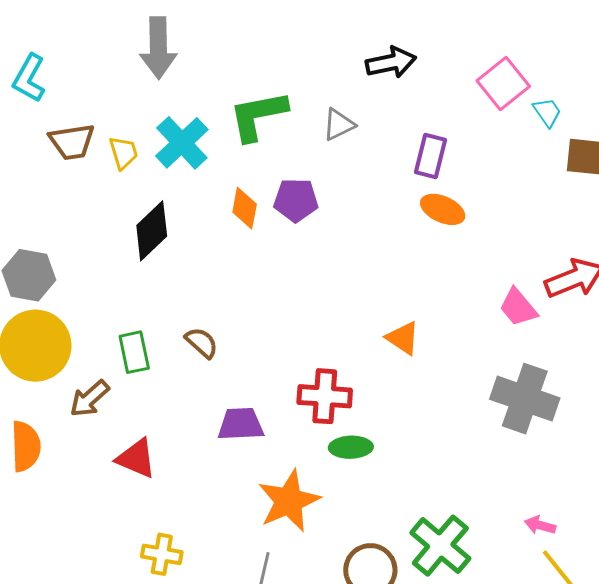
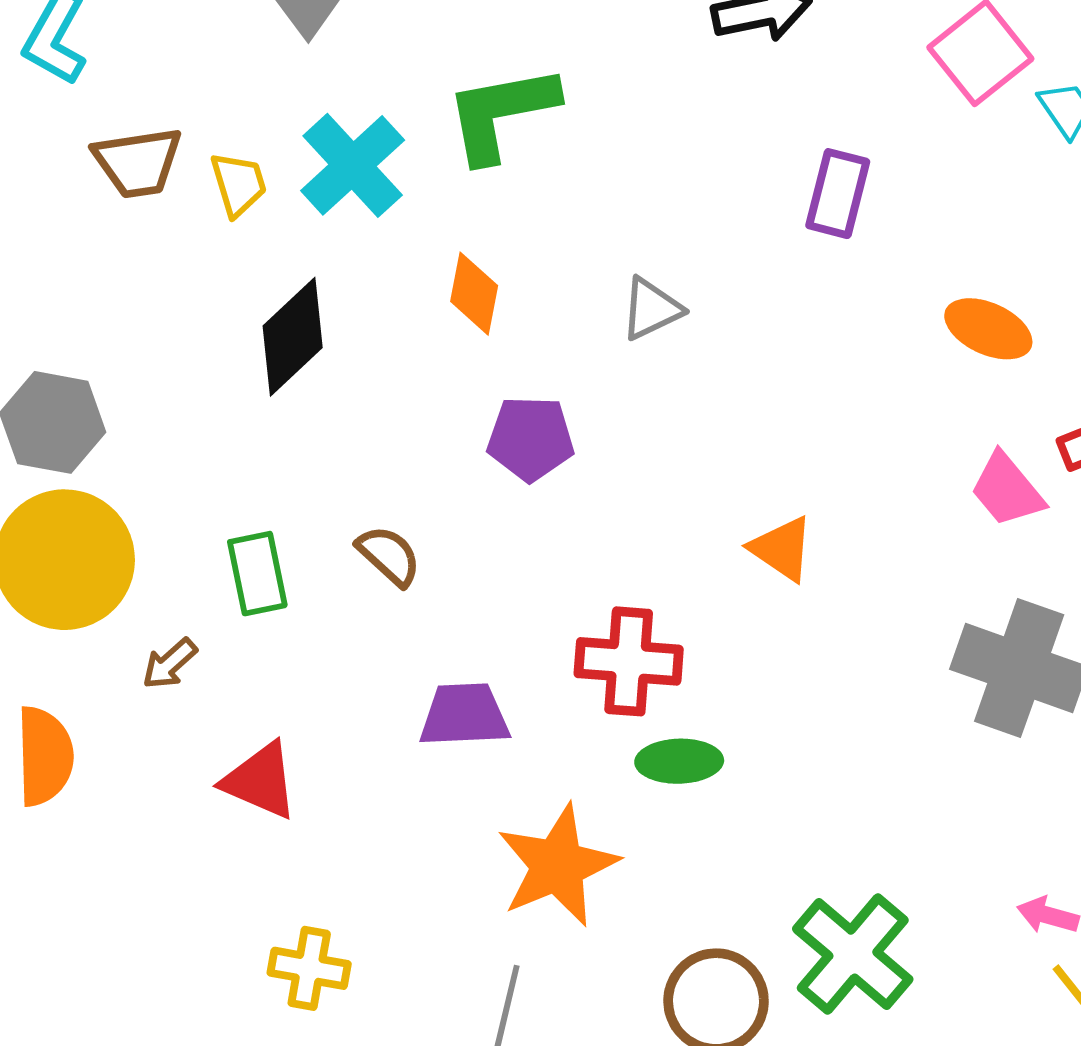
gray triangle: (339, 125) -> (651, 309), moved
purple pentagon: (296, 200) -> (531, 439), moved
orange ellipse: (443, 209) -> (988, 329), moved
brown arrow: (89, 399) -> (170, 664), size x0.7

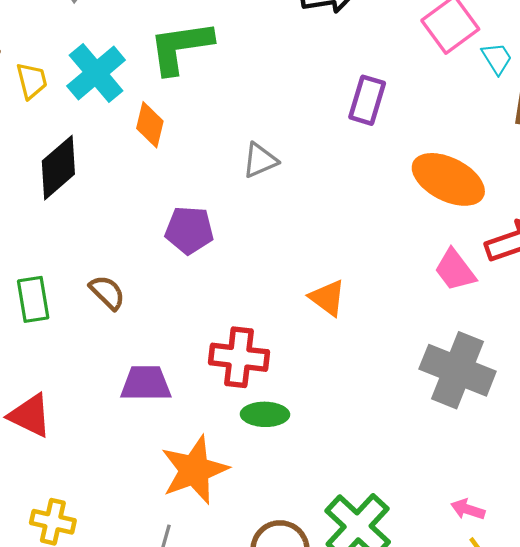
orange diamond: (474, 294) -> (150, 125), moved
orange ellipse: (988, 329) -> (448, 179), size x1.5

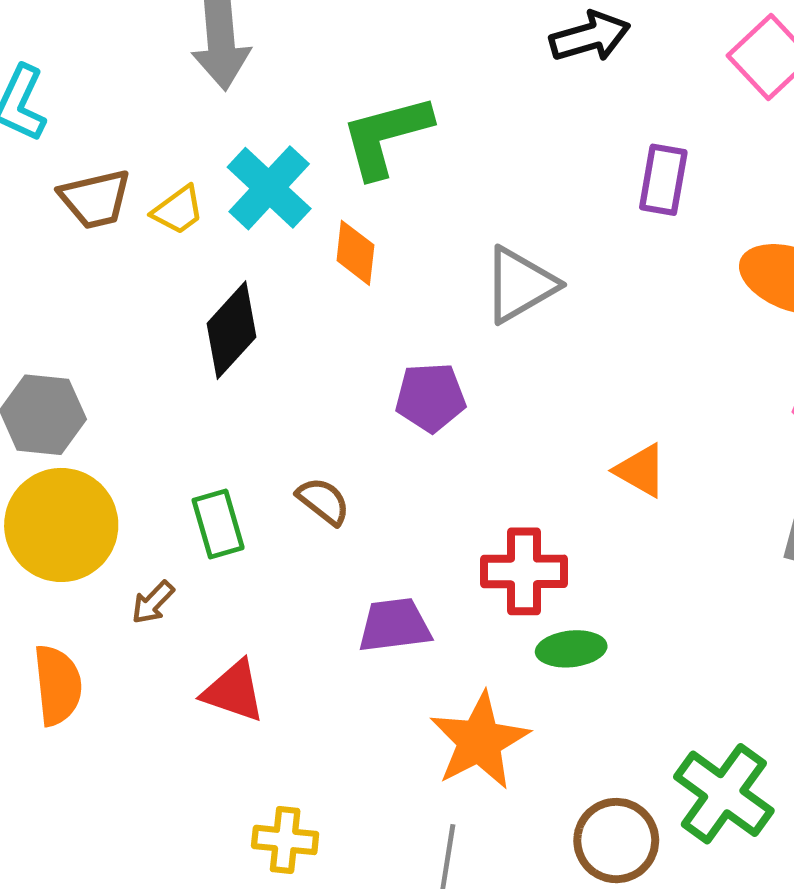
yellow trapezoid: (32, 81) -> (178, 210), turned 75
gray triangle: (260, 160) -> (520, 285), size x1.5

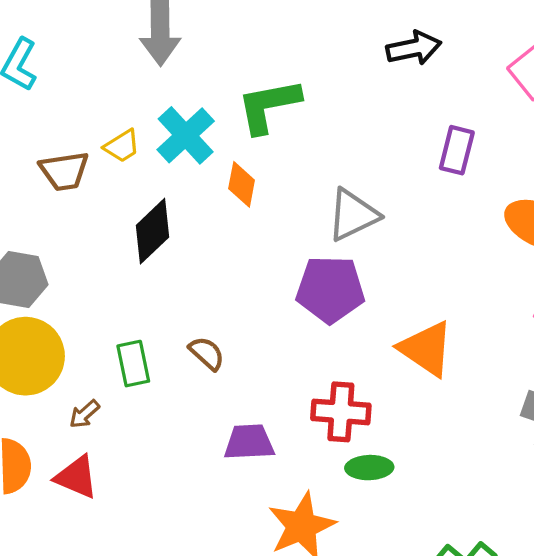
brown trapezoid: (95, 199) -> (64, 171), moved
purple pentagon: (430, 397) -> (330, 289), moved, size x1.4
orange triangle: (641, 470) -> (426, 349), size x1.5
red triangle: (234, 691) -> (77, 477), moved

